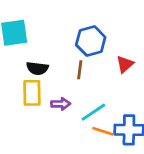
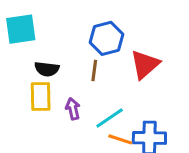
red triangle: (125, 64) -> (145, 64), size x1.5
purple arrow: (61, 104) -> (73, 109), turned -102

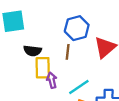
yellow rectangle: (41, 97) -> (43, 68), moved

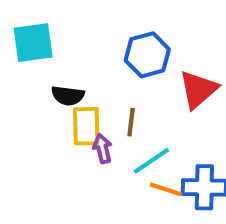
brown line: (68, 52) -> (131, 122), moved

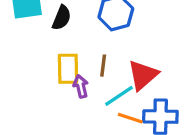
red triangle: (198, 89) -> (143, 75), moved
black semicircle: (68, 96) -> (62, 18), moved, turned -75

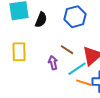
brown line: (103, 66) -> (67, 50), turned -64
yellow rectangle: (68, 69) -> (19, 52), moved

